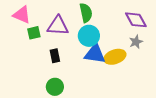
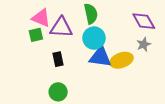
pink triangle: (22, 15) -> (41, 18), moved

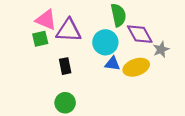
green semicircle: (91, 14) -> (118, 15), moved
purple diamond: (144, 21) -> (140, 34), moved
blue triangle: (100, 57) -> (112, 64), size x0.6

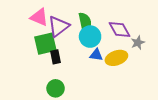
green semicircle: (118, 15) -> (85, 22), moved
purple triangle: (69, 30) -> (59, 26), turned -40
green square: (40, 39) -> (45, 44), moved, size x1.6

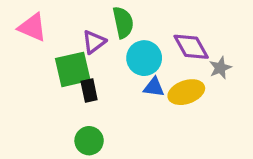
pink triangle: (39, 17) -> (32, 27), moved
green semicircle: (85, 22) -> (123, 22), moved
purple triangle: (59, 26) -> (94, 42), size x0.7

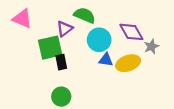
green semicircle: (123, 22) -> (85, 15), turned -55

